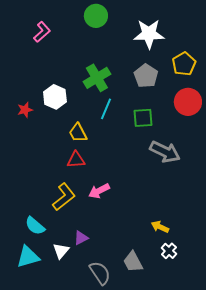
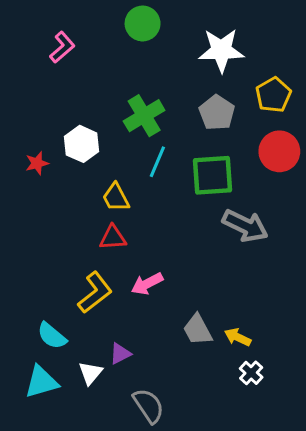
green square: (143, 118) -> (212, 175), size x1.4
gray trapezoid: (133, 262) -> (198, 330), moved

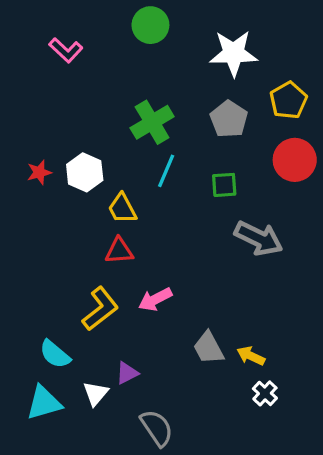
pink L-shape: (62, 47) -> (66, 50), turned 84
white hexagon: (82, 144) -> (85, 172), moved
green square: (212, 175) -> (224, 185), size x0.6

